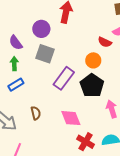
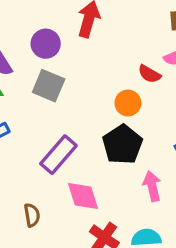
purple rectangle: (64, 78) -> (58, 155), moved
brown semicircle: (36, 113) -> (32, 215), moved

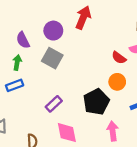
orange circle: (128, 103) -> (117, 82), moved
purple rectangle: (58, 155) -> (54, 104), size x0.7

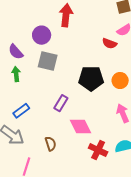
orange circle: (117, 82) -> (120, 81), moved
blue rectangle: (15, 85) -> (21, 111), moved
black pentagon: (96, 102) -> (91, 78), moved, turned -30

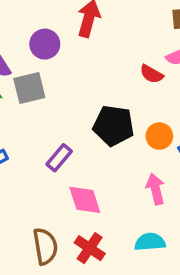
gray square: (48, 61) -> (29, 88), moved, turned -36
brown semicircle: (51, 144) -> (45, 246), moved, size x1.5
red cross: (98, 150) -> (90, 248), moved

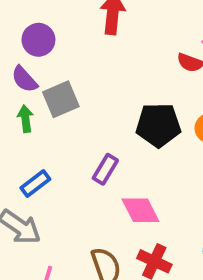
purple circle: (45, 44) -> (38, 40), moved

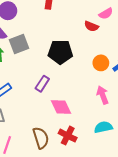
black pentagon: (158, 125) -> (60, 52), moved

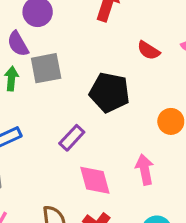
red semicircle: (91, 26) -> (149, 50), moved
pink arrow: (103, 95) -> (145, 170), moved

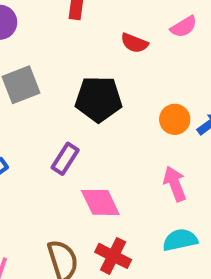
pink arrow: (145, 170) -> (175, 184), moved

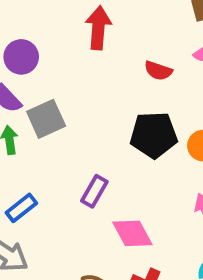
black pentagon: (99, 99) -> (154, 135), moved

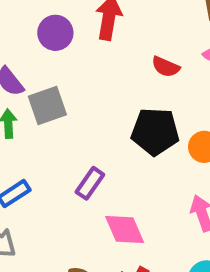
purple circle: (21, 57) -> (55, 33), moved

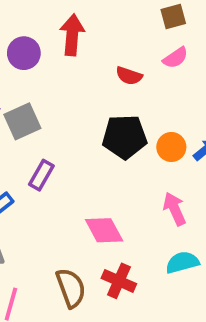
purple rectangle: (90, 183) -> (41, 175), moved

